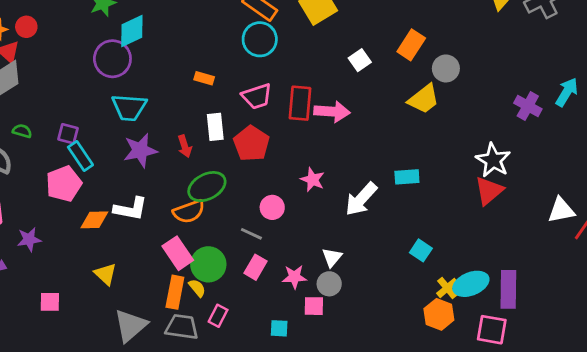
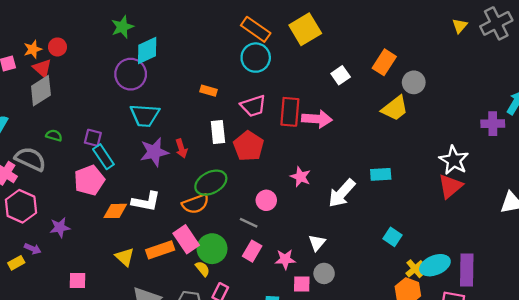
purple cross: (528, 106) -> (493, 124), moved, turned -30
red arrow: (185, 146) -> (181, 148), moved
gray circle: (329, 284) -> (324, 273), moved
orange rectangle: (175, 292) -> (160, 250), moved, turned 60

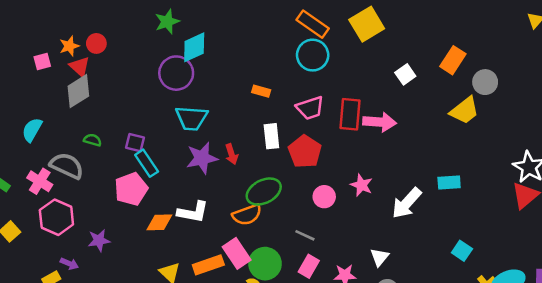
pink circle: (266, 200) -> (324, 197), moved

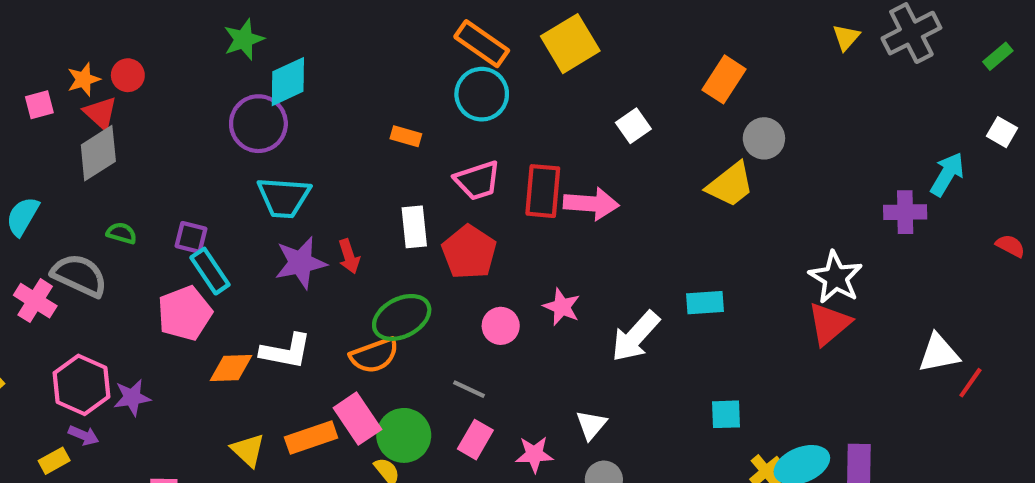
orange rectangle: (453, 60) -> (724, 79), moved
orange rectangle: (261, 91) -> (406, 136), moved
pink hexagon: (56, 217) -> (81, 385), moved
cyan square: (462, 251) -> (726, 414), turned -36

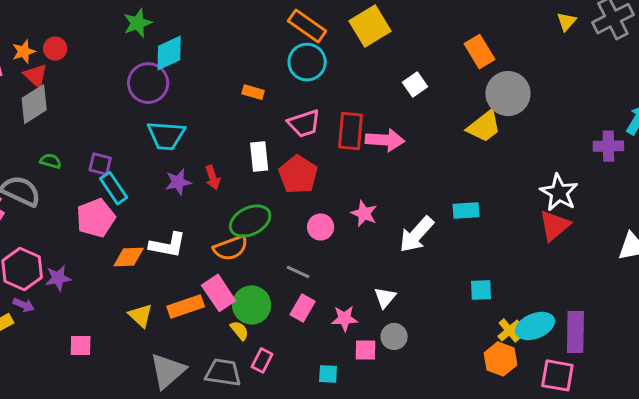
orange rectangle: (724, 79) -> (480, 52), turned -64
gray circle: (764, 138) -> (508, 94), size x1.5
purple star: (301, 263) -> (178, 182), size x0.7

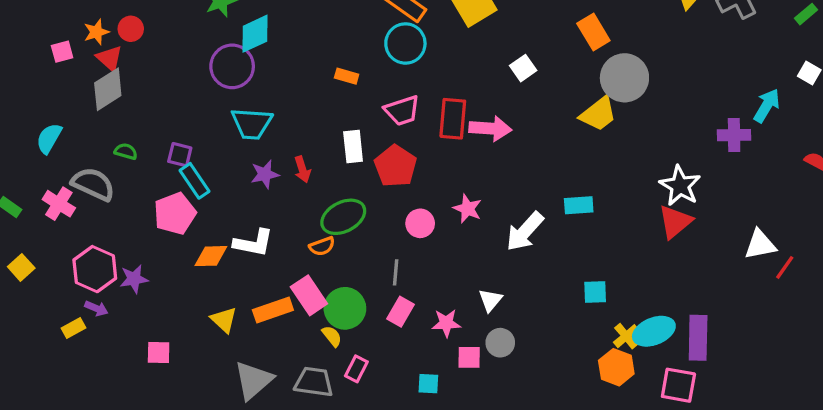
orange semicircle: (231, 248) -> (322, 246), size x0.7
gray line: (298, 272) -> (396, 272), turned 70

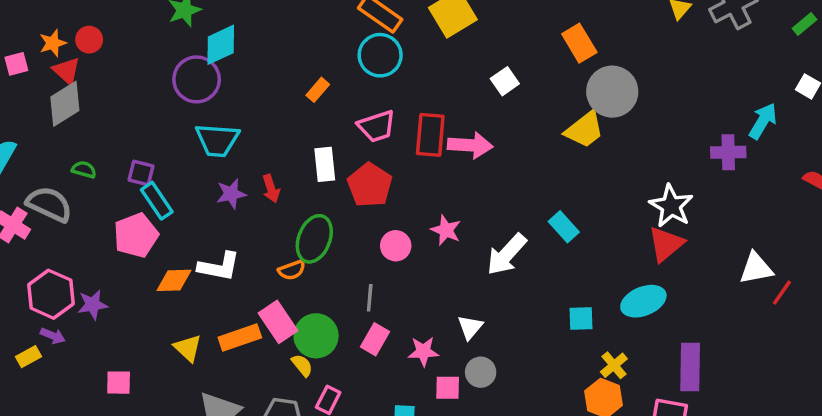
orange rectangle: (347, 76) -> (318, 90), turned -65
cyan rectangle: (579, 205) -> (564, 227), turned 52
green ellipse: (343, 217) -> (314, 239), turned -42
cyan ellipse: (654, 331) -> (643, 301), moved

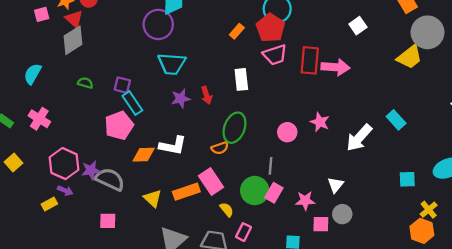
red pentagon: (370, 185) -> (270, 28), moved
gray semicircle: (49, 204) -> (110, 179), moved
green circle: (316, 336) -> (255, 191), moved

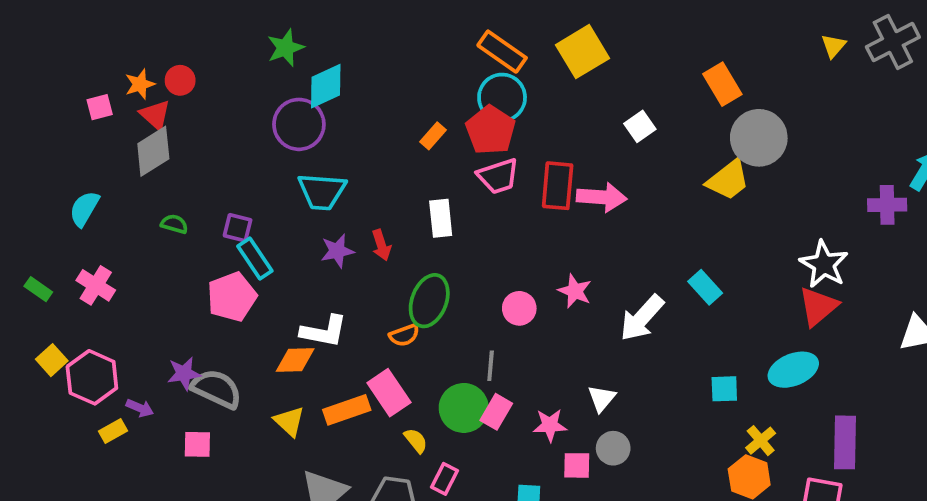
orange diamond: (144, 155) -> (295, 360), moved
pink hexagon: (64, 164) -> (92, 377), moved
pink square: (108, 221) -> (197, 444), moved

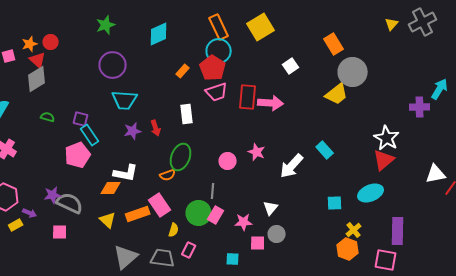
orange rectangle: (502, 52) -> (219, 27), turned 30
cyan diamond: (326, 86) -> (159, 34), moved
yellow semicircle: (416, 441) -> (174, 230), turned 56

